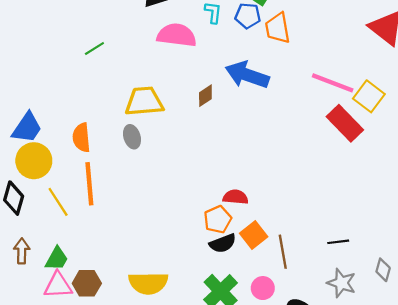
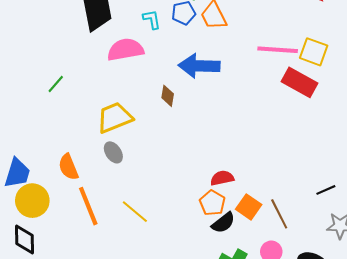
brown diamond: (205, 96) -> (168, 96), turned -30
yellow line: (58, 202) -> (135, 212), moved

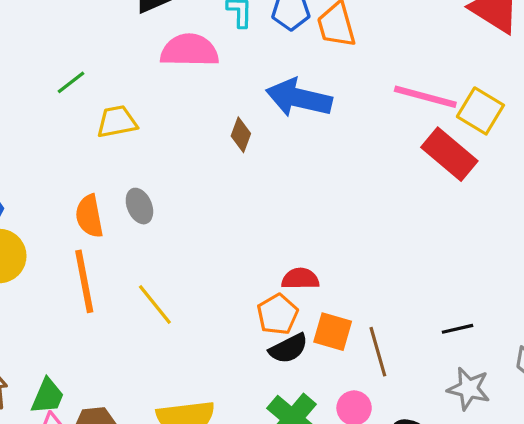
yellow trapezoid: (115, 118) -> (117, 122), moved, size x0.7
orange semicircle: (68, 167) -> (89, 216), moved
orange square: (249, 207) -> (333, 332), turned -30

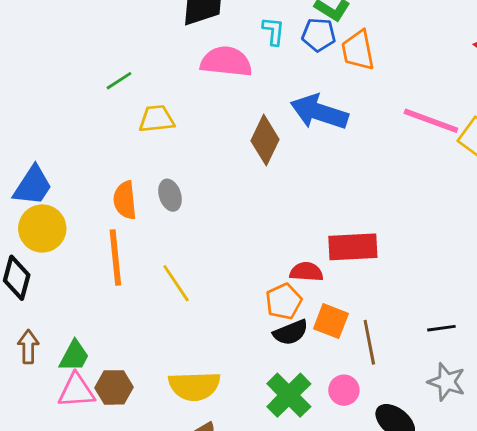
brown diamond: (241, 135) -> (265, 140), size x1.6
red rectangle: (449, 154) -> (353, 247), moved, turned -48

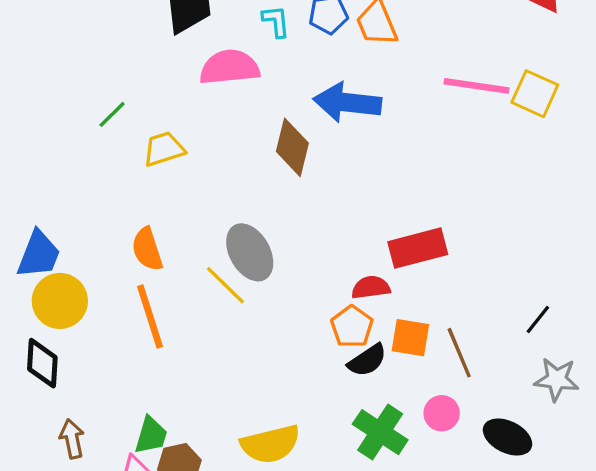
gray ellipse: (170, 195) -> (250, 252), moved, size x1.6
yellow line: (176, 283) -> (225, 285), moved
black line: (441, 328) -> (538, 320), turned -32
green trapezoid: (74, 356) -> (151, 435), moved

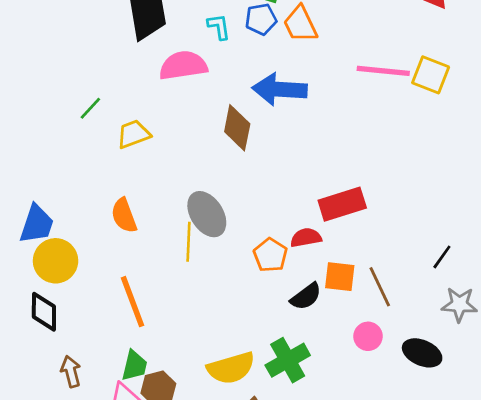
yellow line: (225, 285) -> (189, 242), turned 51
orange line: (150, 317) -> (132, 302), moved
orange pentagon: (352, 327) -> (270, 255), moved
green cross: (380, 432) -> (288, 360), moved, turned 30

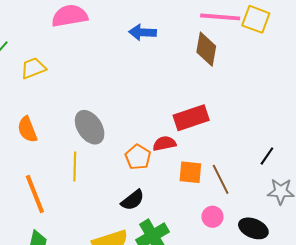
blue arrow: (280, 89) -> (143, 32), size x0.7
brown diamond: (237, 128) -> (206, 49), moved
yellow line: (189, 242) -> (75, 167), moved
black semicircle: (306, 297) -> (133, 200), moved

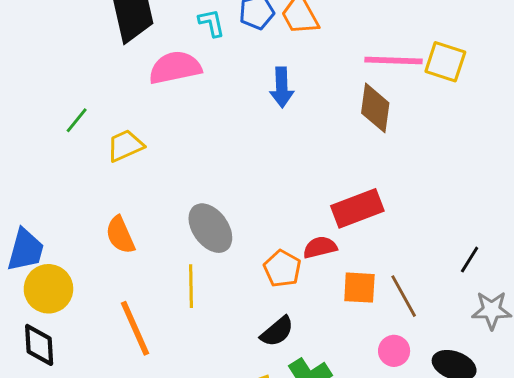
blue arrow: (143, 32) -> (282, 87), turned -92

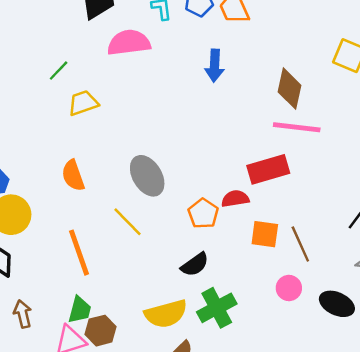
pink line: (393, 60) -> (297, 127), moved
green line: (77, 120) -> (59, 71), moved
yellow line: (191, 286) -> (128, 222), turned -48

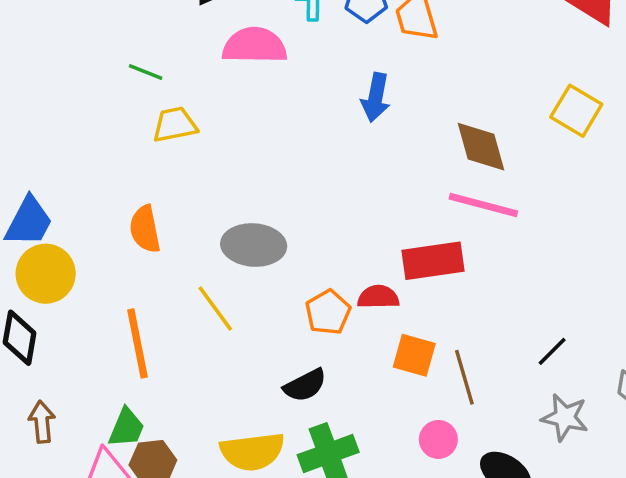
green line: (59, 71) -> (146, 72), turned 60
brown diamond: (289, 89) -> (481, 147), turned -36
gray ellipse: (147, 176) -> (254, 245), turned -63

